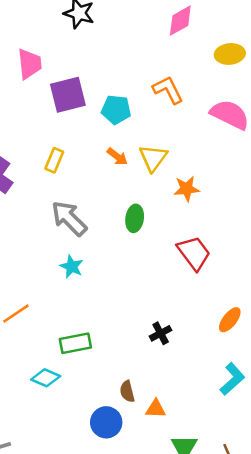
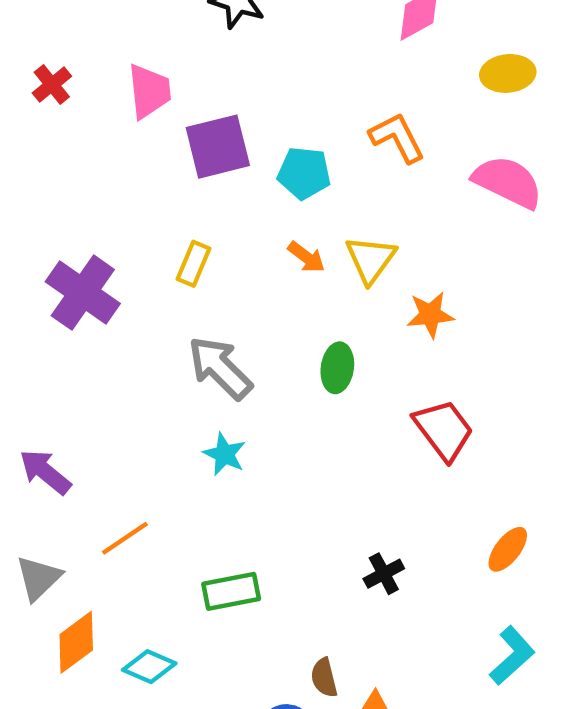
cyan diamond: (46, 378) -> (149, 667), moved

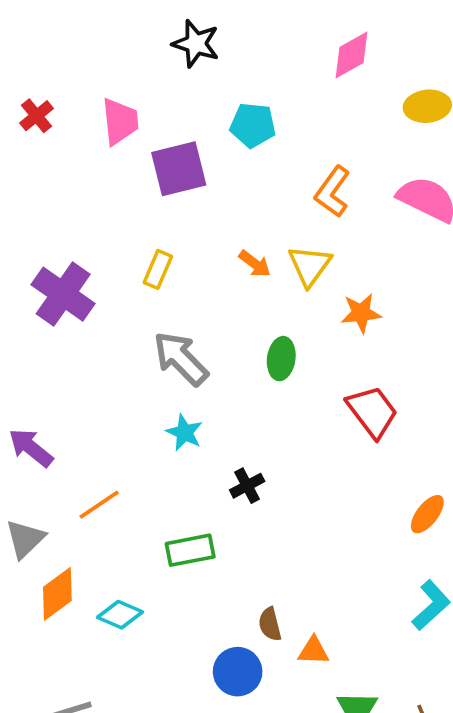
orange L-shape: (397, 138) -> (332, 192), moved, turned -117
cyan pentagon: (304, 173) -> (253, 125), moved
black cross: (384, 574) -> (247, 486), moved

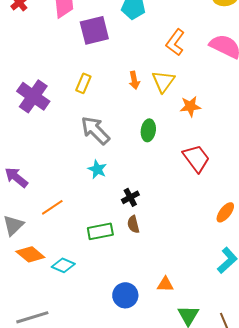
orange arrow: (255, 264) -> (134, 80), turned 42
orange diamond: (57, 594) -> (30, 254), turned 76
brown semicircle: (270, 624) -> (133, 224), moved

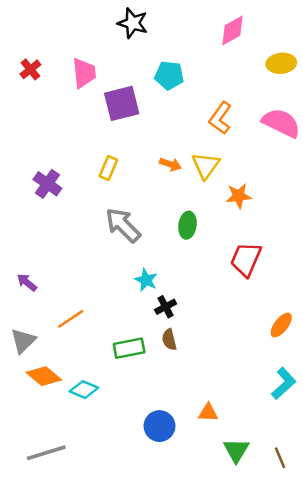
orange arrow: (134, 80) -> (170, 164), turned -60
purple cross: (33, 96) -> (47, 184), size x0.7
red trapezoid: (196, 158) -> (246, 259), turned -120
cyan star: (97, 169) -> (146, 280), moved
purple arrow: (16, 177) -> (27, 282), size x0.7

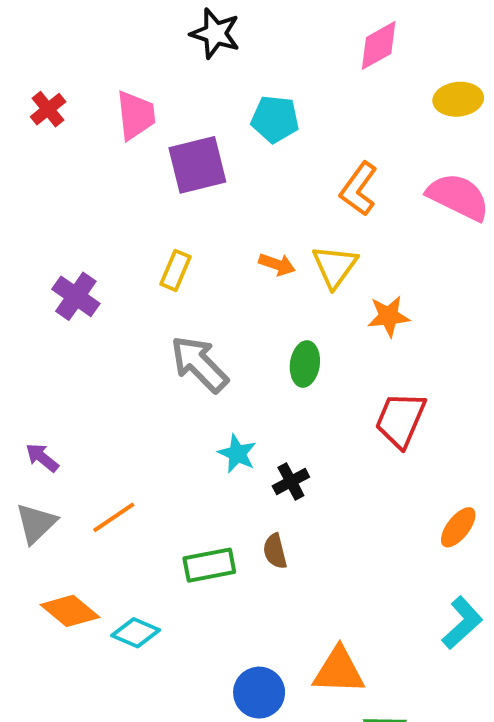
black cross: (166, 307) -> (291, 481), moved
gray triangle: (23, 341) -> (36, 523), moved
orange triangle: (208, 413) -> (339, 671), size x1.6

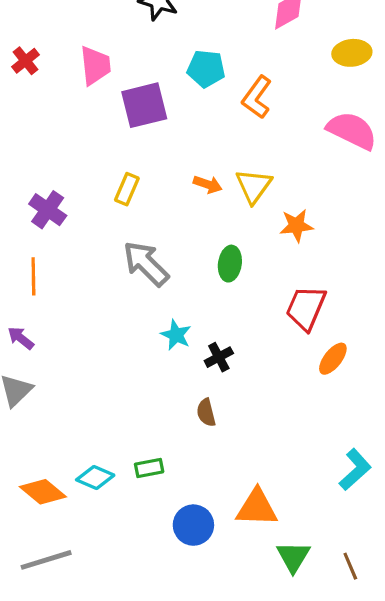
orange L-shape: (359, 189) -> (257, 97), moved
orange line: (114, 517) -> (33, 276), moved, turned -57
orange ellipse: (458, 527) -> (333, 359), moved
green rectangle: (209, 565) -> (149, 468), moved, size x0.7
orange diamond: (70, 611) -> (43, 492), moved

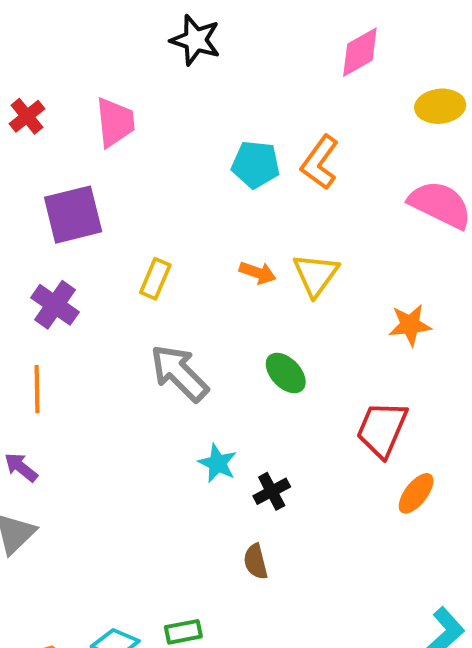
cyan pentagon: (206, 69) -> (256, 164), moved
purple square: (144, 105) -> (73, 215), moved
orange star: (296, 226) -> (410, 325), moved
green ellipse: (230, 264) -> (286, 373), turned -52

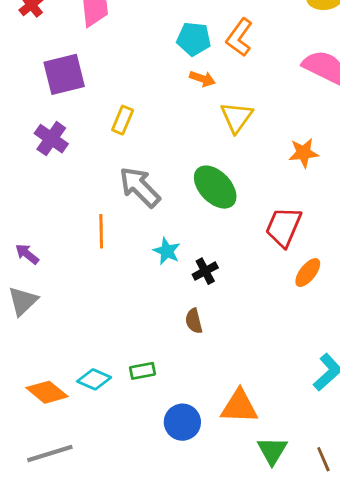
orange arrow: (258, 273) -> (202, 79), moved
green ellipse: (286, 373) -> (215, 187), size x1.5
orange line: (37, 389) -> (101, 231), moved

